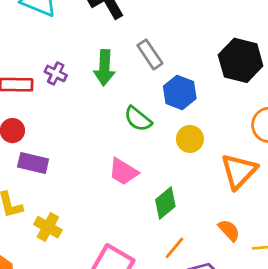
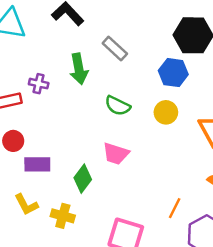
blue hexagon: (180, 92) -> (173, 73), moved
green diamond: (165, 203) -> (83, 179), moved

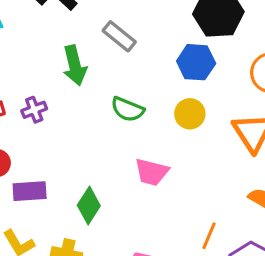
purple cross: (39, 84) -> (34, 110), moved, turned -30
pink trapezoid: (116, 154) -> (152, 172), moved

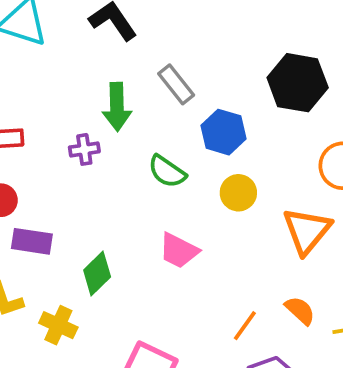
blue hexagon: (196, 62) -> (224, 132), moved
purple cross: (34, 110) -> (84, 149), moved
orange line: (209, 236) -> (245, 326), moved

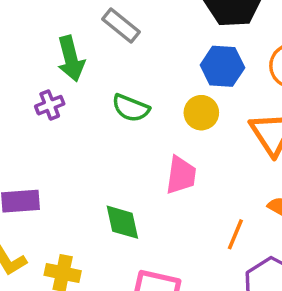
blue hexagon: (224, 132) -> (222, 66), moved
pink trapezoid: (179, 251) -> (181, 175), moved, turned -96
green diamond: (97, 273) -> (122, 222), moved, turned -45

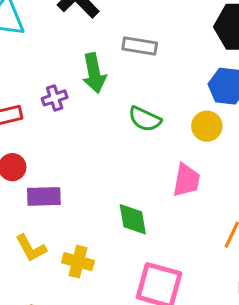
gray rectangle: (121, 25) -> (140, 46), turned -32
purple cross: (50, 105) -> (55, 98), moved

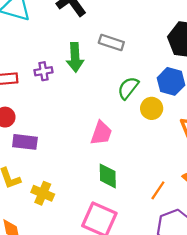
green semicircle: (145, 119) -> (128, 88), moved, turned 95
pink trapezoid: (186, 180) -> (101, 133), moved
green diamond: (133, 219) -> (108, 176), moved

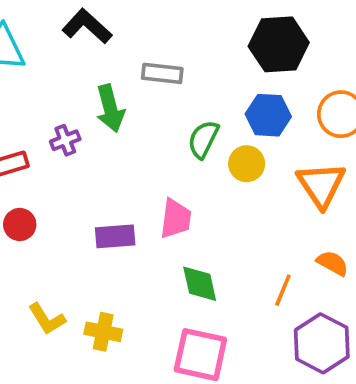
purple rectangle: (25, 142) -> (115, 236), moved

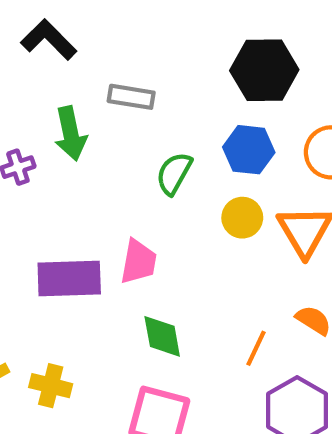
yellow circle: (247, 164) -> (242, 218), moved
purple rectangle: (115, 236) -> (69, 278), size x1.4

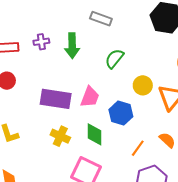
green arrow: (71, 134) -> (72, 46), moved
blue hexagon: (249, 150) -> (121, 113), moved
yellow cross: (51, 386) -> (60, 136), moved

